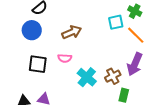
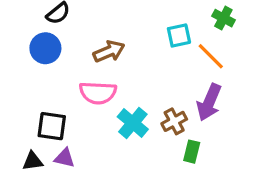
green cross: (135, 11) -> (223, 18), moved
pink semicircle: (65, 58) -> (98, 93), size x1.6
black square: (38, 64) -> (52, 126), moved

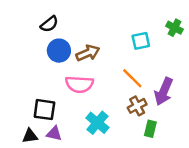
blue circle: (45, 48) -> (59, 51), moved
orange line: (211, 56) -> (132, 78), moved
cyan cross: (133, 123) -> (97, 123), moved

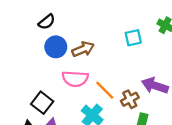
orange line: (132, 78) -> (105, 90), moved
purple arrow: (164, 91) -> (155, 86), turned 85
black square: (44, 110) -> (42, 103), turned 30

